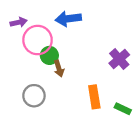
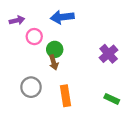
pink circle: (38, 40) -> (34, 37), size x0.6
green circle: (49, 55) -> (55, 49), moved
orange rectangle: (94, 97) -> (65, 96), moved

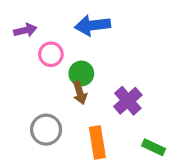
purple cross: (109, 54) -> (128, 101), moved
green rectangle: (112, 99) -> (154, 147), moved

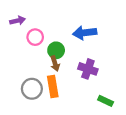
blue arrow: (93, 25) -> (85, 33), moved
purple cross: (128, 101) -> (88, 69), turned -30
orange rectangle: (97, 142) -> (53, 87), moved

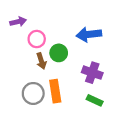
brown arrow: (55, 63) -> (41, 61), moved
green rectangle: (106, 101) -> (95, 100), moved

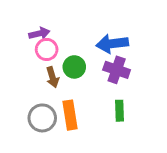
purple arrow: (18, 22) -> (39, 33), moved
purple cross: (92, 73) -> (117, 70), moved
green rectangle: (95, 100) -> (119, 111), moved, turned 63

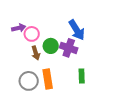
purple arrow: (39, 33) -> (19, 28), moved
blue arrow: (112, 44) -> (77, 30), turned -115
purple cross: (117, 70) -> (69, 48), moved

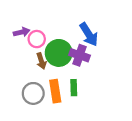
green circle: (51, 46) -> (59, 53), size x1.5
green rectangle: (82, 76) -> (74, 88), moved

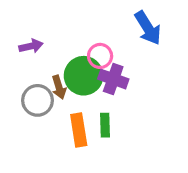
blue arrow: (89, 34) -> (148, 28), moved
pink circle: (37, 39) -> (100, 56), moved
gray circle: (33, 93) -> (38, 100), moved

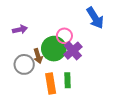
purple cross: (113, 79) -> (73, 51), turned 30

